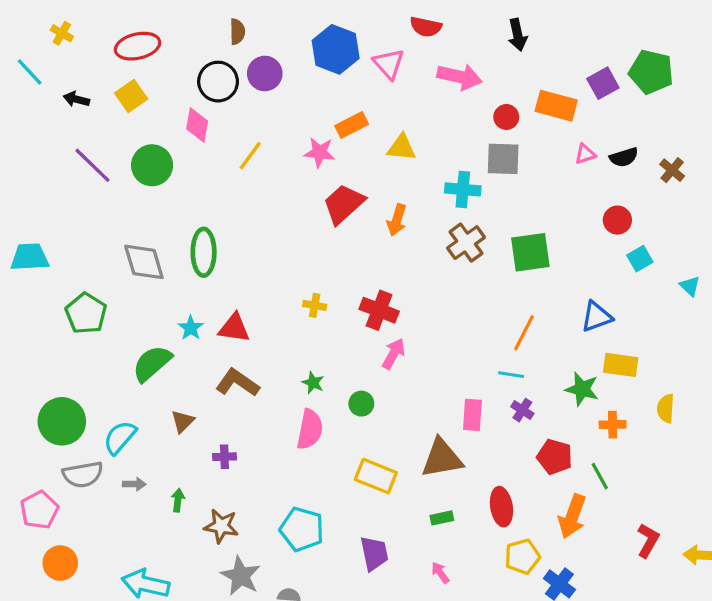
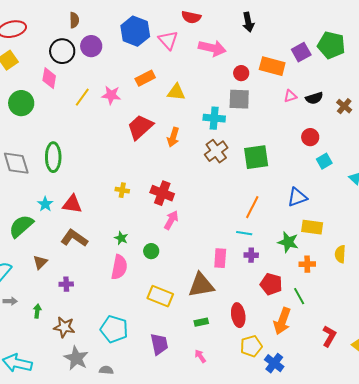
pink star: (319, 152) -> (111, 95), moved
purple cross: (522, 410) -> (251, 255), turned -32

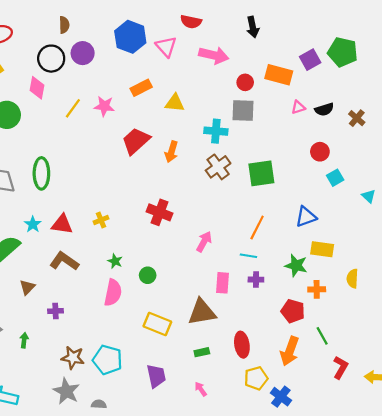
yellow cross: (122, 190) -> (101, 220), moved, turned -32
pink arrow: (171, 220) -> (204, 242), moved
red pentagon: (271, 284) -> (293, 311), moved
green line: (299, 296) -> (322, 336), moved
brown star: (64, 327) -> (73, 358), moved

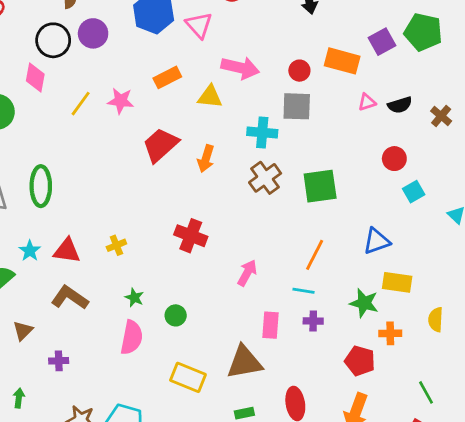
pink arrow: (214, 55) -> (240, 68), moved
green line: (322, 336) -> (426, 392), moved

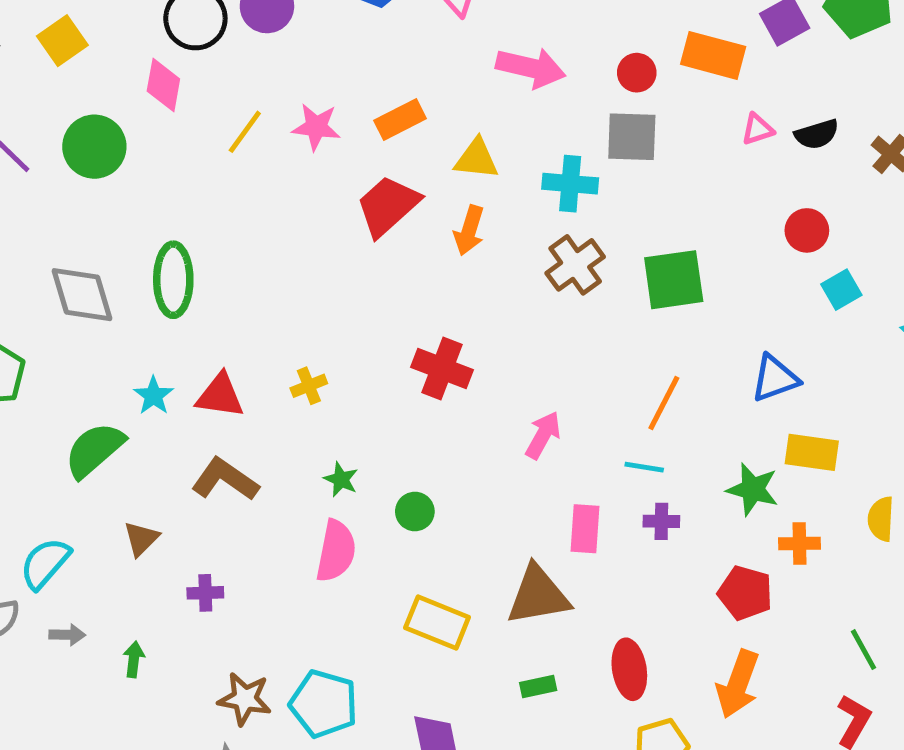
orange rectangle: (167, 77) -> (400, 119), moved
yellow triangle: (210, 97) -> (477, 159), moved

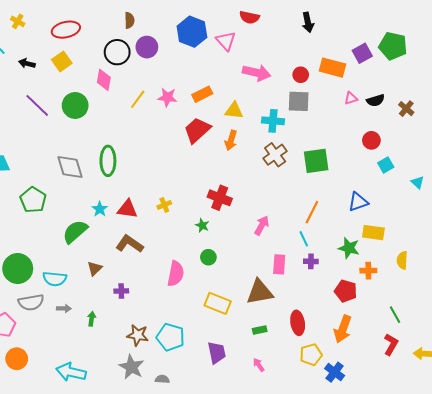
cyan line: (644, 467) -> (304, 239), turned 56
green star: (341, 479) -> (202, 225), moved
cyan semicircle: (45, 563) -> (55, 279), turned -125

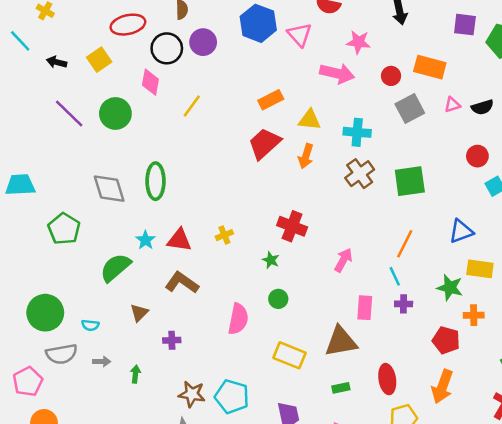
red ellipse: (66, 30) -> (128, 25), moved
purple square: (362, 53) -> (465, 25), moved, turned 36
pink star: (167, 97) -> (358, 42), moved
gray square: (299, 101) -> (410, 108), moved, turned -30
cyan semicircle: (55, 279) -> (90, 325), size x0.6

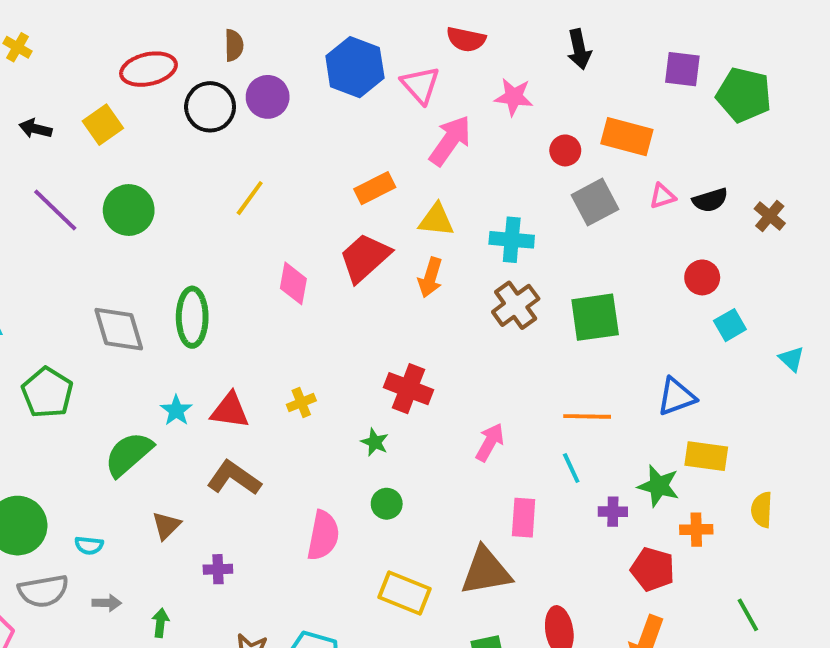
pink arrow: (337, 73) -> (450, 141), moved, turned -68
pink diamond: (150, 82) -> (293, 283), moved
orange line: (405, 244) -> (587, 416), turned 64
purple cross: (404, 304) -> (613, 512), moved

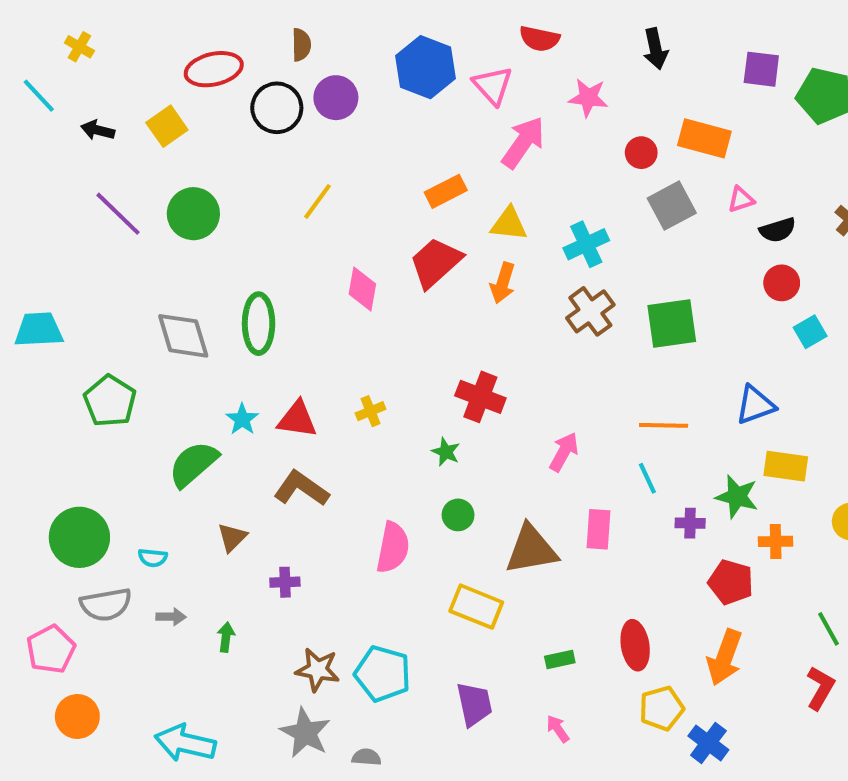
black semicircle: (710, 200) -> (778, 230), moved
cyan cross: (512, 240) -> (586, 244), turned -30
brown triangle: (486, 571) -> (531, 550), moved

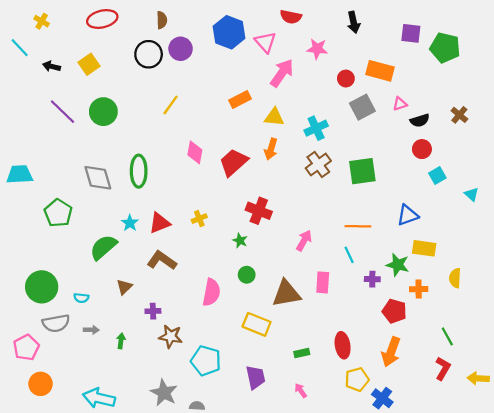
red ellipse: (214, 69) -> (102, 19), moved
red trapezoid: (436, 263) -> (233, 162), moved
red triangle: (297, 419) -> (160, 223), turned -30
brown star: (318, 670) -> (171, 336), moved

